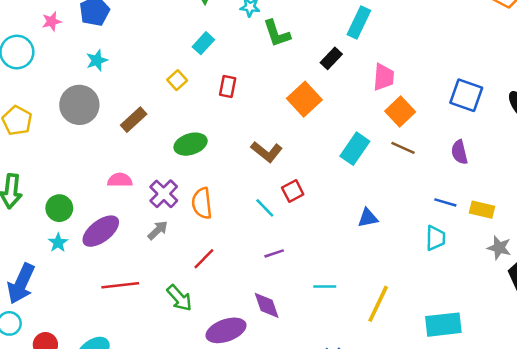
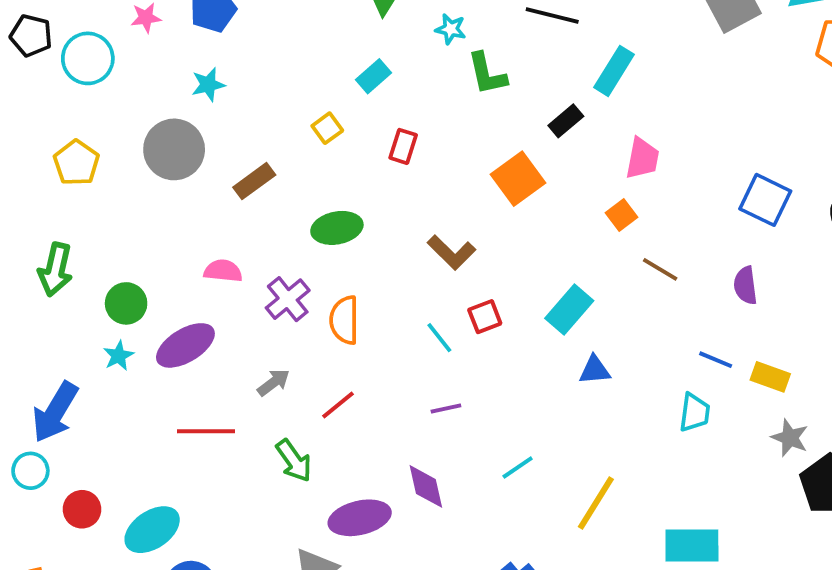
orange square: (400, 111) -> (621, 215), moved, size x0.7
cyan rectangle: (355, 149) -> (569, 310), moved
gray arrow: (158, 230) -> (274, 382), moved
cyan line: (325, 286) -> (518, 467), turned -40

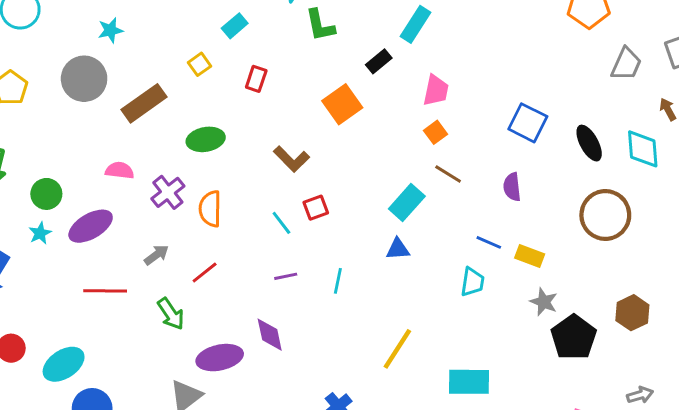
brown rectangle: (254, 181) -> (144, 103), size x1.4
orange square: (621, 215) -> (435, 132), moved
cyan rectangle: (569, 310) -> (407, 202), moved
cyan line: (518, 467) -> (338, 281), moved, turned -45

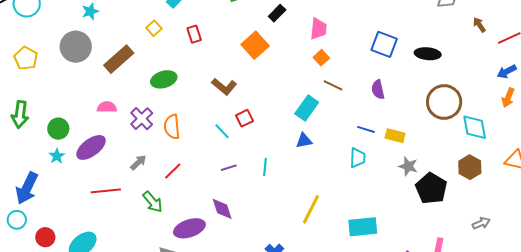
red rectangle: (256, 79) -> (194, 34), turned -30
black ellipse: (589, 143) -> (428, 54), turned -50
cyan diamond: (643, 149) -> (475, 127), moved

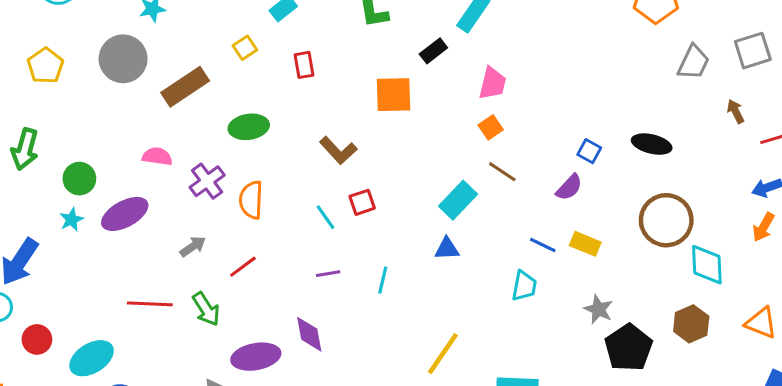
blue square: (384, 44) -> (589, 151), moved, size x0.6
orange square: (255, 45) -> (393, 95), turned 32
purple semicircle: (378, 90) -> (569, 187), turned -132
yellow rectangle: (395, 136) -> (585, 244), moved
red line: (106, 191) -> (150, 304), moved

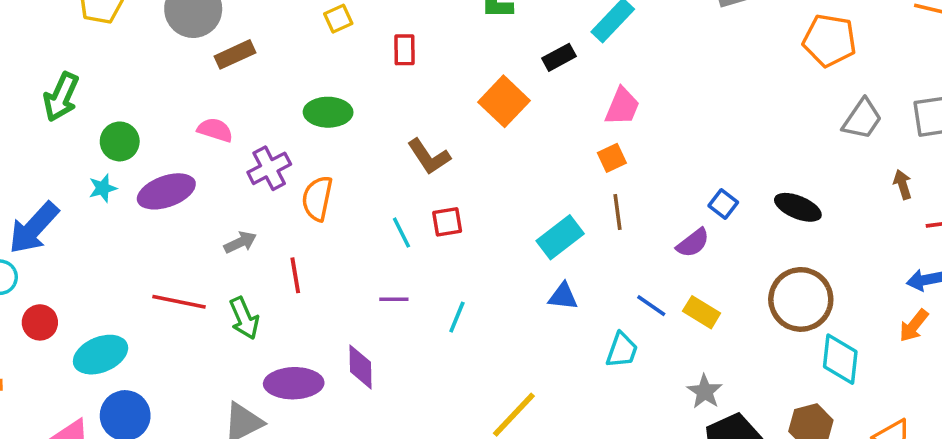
brown rectangle: (185, 87) -> (235, 54), moved, size x0.7
orange square: (393, 95) -> (504, 101), turned 36
brown line: (502, 172) -> (617, 212), turned 40
blue triangle: (447, 249) -> (563, 296), moved
red line: (243, 267) -> (295, 275), turned -72

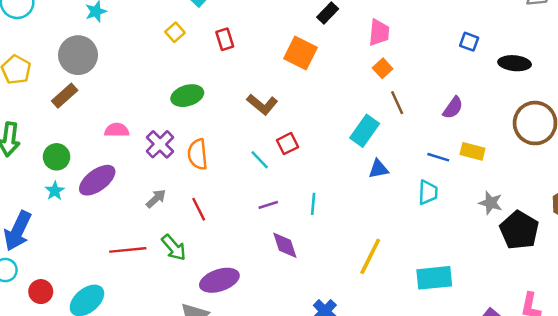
brown rectangle: (235, 54) -> (65, 96), moved
blue square: (723, 204) -> (469, 42), moved
purple diamond: (361, 367) -> (285, 245), moved

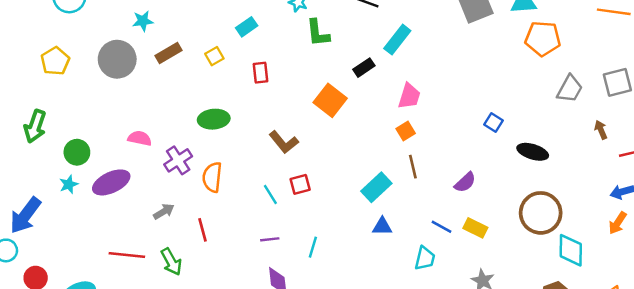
brown rectangle: (65, 96) -> (169, 53), moved

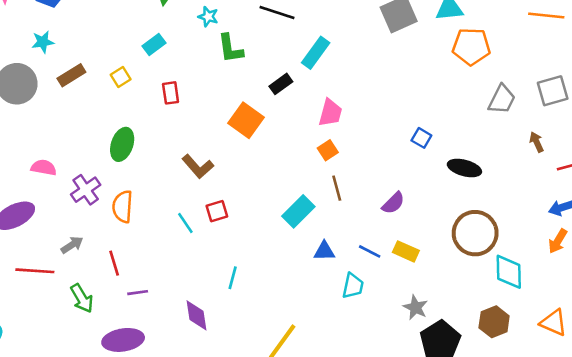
green ellipse: (214, 119) -> (122, 144), turned -64
blue triangle: (382, 226) -> (324, 251), moved
purple line: (270, 239) -> (138, 293), moved
red line: (127, 255) -> (35, 271), moved

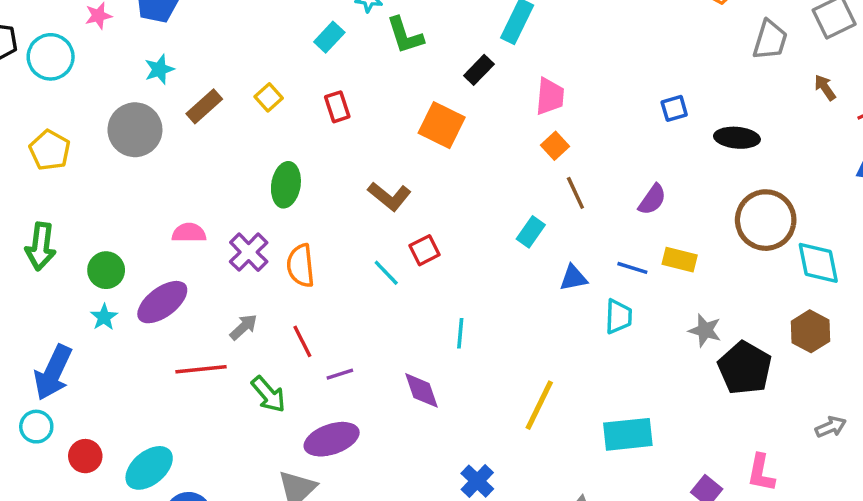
cyan rectangle: (154, 44) -> (329, 37), moved
blue square: (421, 138) -> (674, 108), turned -36
cyan rectangle: (298, 211) -> (531, 232), size x0.7

